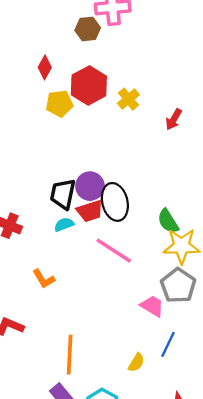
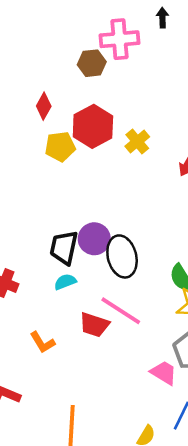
red trapezoid: (90, 211) -> (94, 325), moved, turned 36

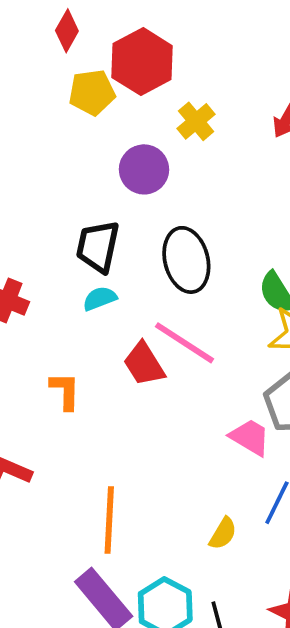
yellow cross: (137, 141) -> (196, 121), moved
purple circle: (94, 239) -> (144, 169), moved
red trapezoid: (94, 325) -> (144, 364), turned 40
orange L-shape: (42, 342) -> (65, 391), turned -148

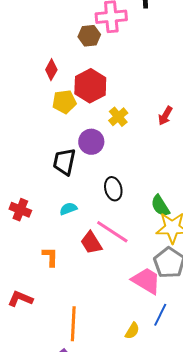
black trapezoid: (98, 246) -> (64, 162), moved
black ellipse: (186, 260) -> (113, 189), size x0.7
pink trapezoid: (250, 437) -> (146, 281), size x1.4

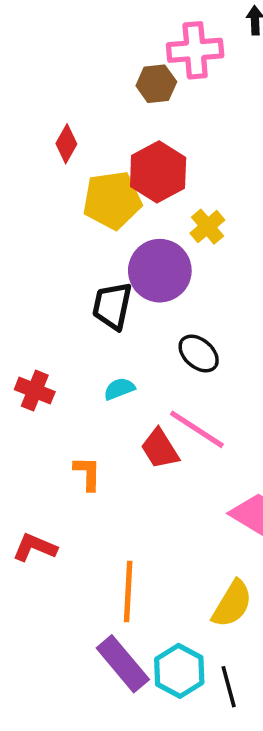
red diamond: (51, 70) -> (66, 144), moved
yellow pentagon: (64, 102) -> (112, 200), size x1.4
purple circle: (91, 142) -> (160, 271), size x1.4
black ellipse: (113, 189) -> (199, 354), turned -35
yellow semicircle: (132, 331) -> (232, 604), size x1.6

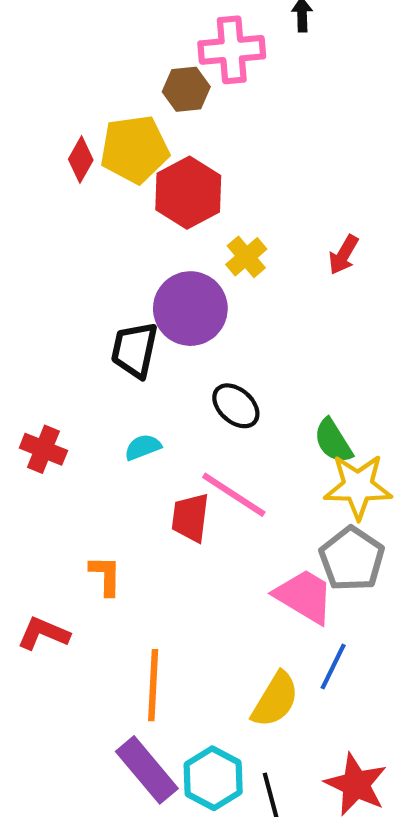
yellow pentagon: (112, 200) -> (134, 149), moved
red trapezoid: (160, 449) -> (190, 518), turned 39
orange L-shape: (88, 473) -> (106, 575), moved

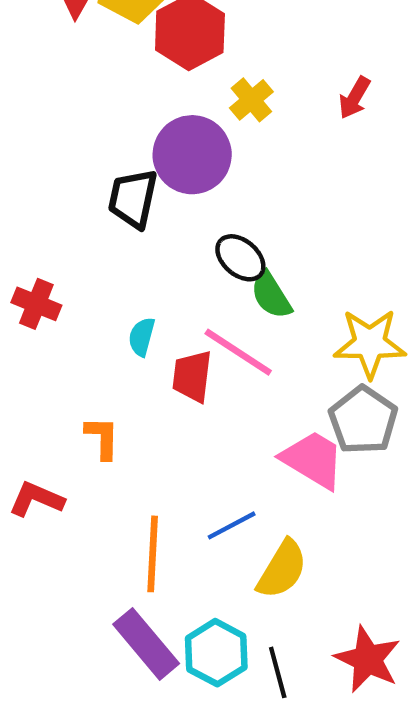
green semicircle: (333, 441) -> (271, 295), moved
cyan semicircle: (143, 447) -> (142, 337), moved, turned -54
blue line: (333, 667) -> (232, 525), moved, turned 36

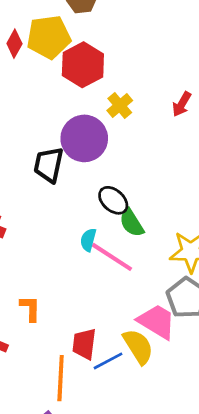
cyan semicircle: (142, 337) -> (88, 240), moved
red trapezoid: (192, 376) -> (84, 344), moved
yellow semicircle: (282, 569) -> (138, 346), moved, turned -63

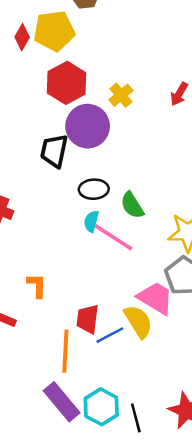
red hexagon: (83, 65) -> (67, 83), moved
black ellipse: (113, 200) -> (94, 189), moved, turned -44

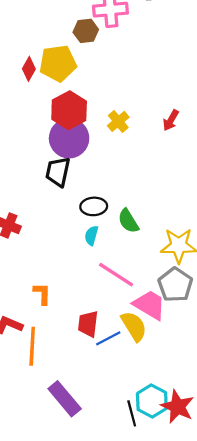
purple circle: (88, 126) -> (69, 138), moved
pink line: (114, 237) -> (116, 275), moved
orange line: (65, 351) -> (32, 346), moved
cyan hexagon: (101, 407) -> (152, 401), moved

